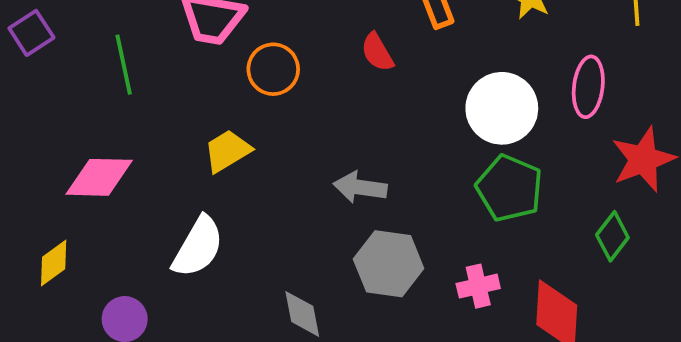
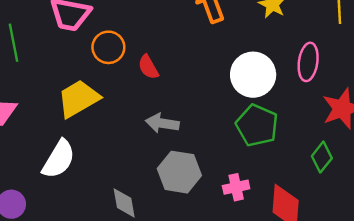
red semicircle: (377, 52) -> (148, 67), moved
yellow trapezoid: (227, 151) -> (78, 99), size x1.4

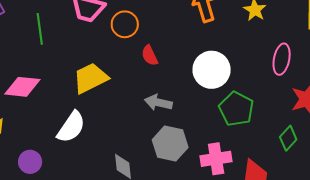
orange circle: (108, 47) -> (125, 24), moved
white circle: (253, 75) -> (212, 70), moved
pink cross: (236, 187) -> (216, 159), size x1.4

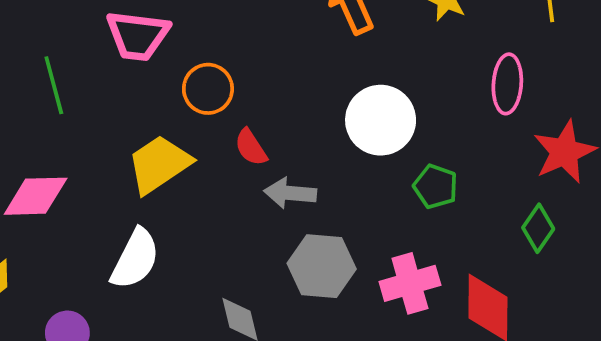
orange circle: (125, 24) -> (208, 89), moved
red semicircle: (150, 55) -> (251, 147), moved
green pentagon: (236, 109) -> (436, 186), size x0.7

